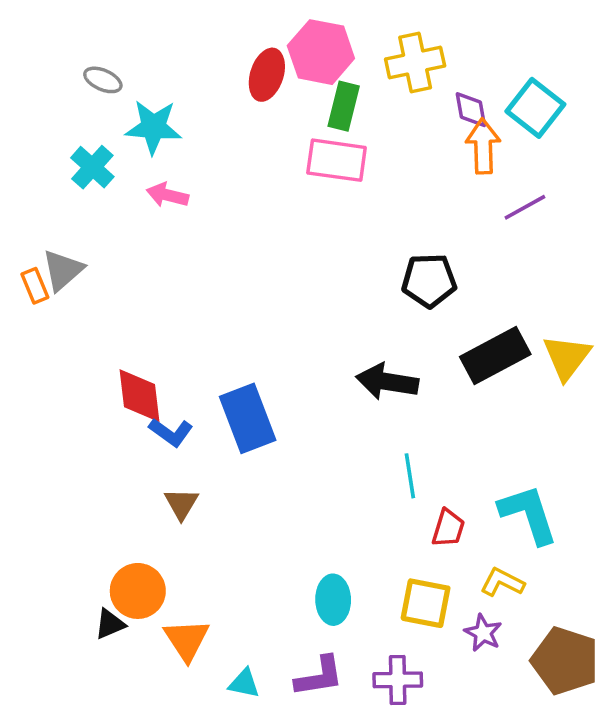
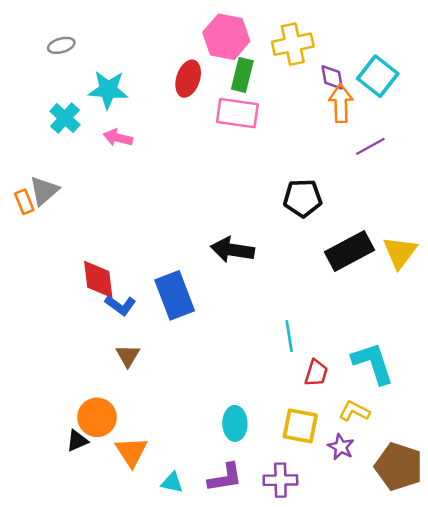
red ellipse: (267, 75) -> (188, 79), moved
gray ellipse: (103, 80) -> (61, 45), moved, turned -40
black arrow: (387, 382) -> (232, 250), moved

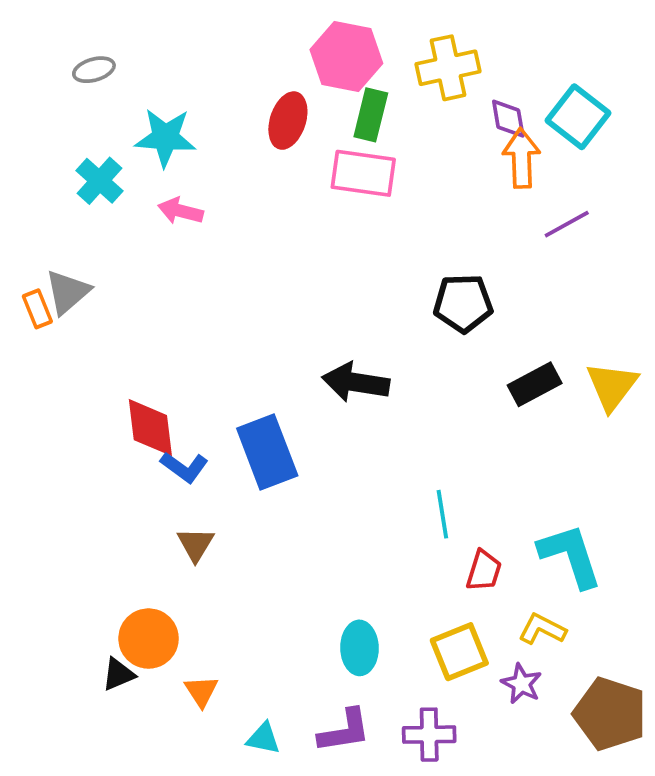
black rectangle: (349, 251) -> (535, 384), size x0.7
yellow square: (300, 426) -> (459, 652), turned -33
orange triangle: (131, 452) -> (201, 691), size x0.7

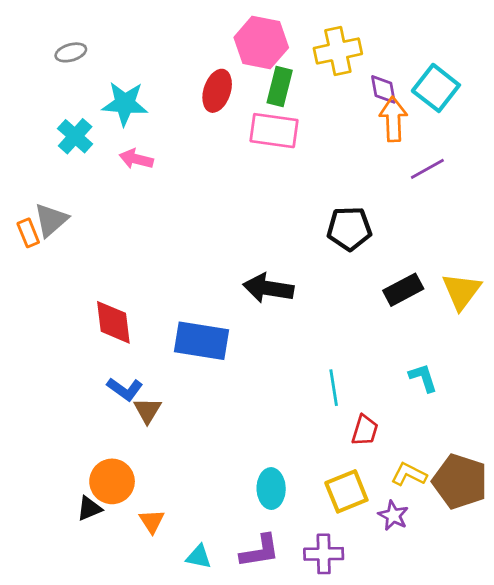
blue rectangle: (267, 452) -> (202, 341), turned -60
blue L-shape: (184, 467) -> (125, 389), moved
cyan L-shape: (570, 556) -> (423, 378), moved, size x0.6
brown pentagon: (610, 714) -> (460, 481), moved

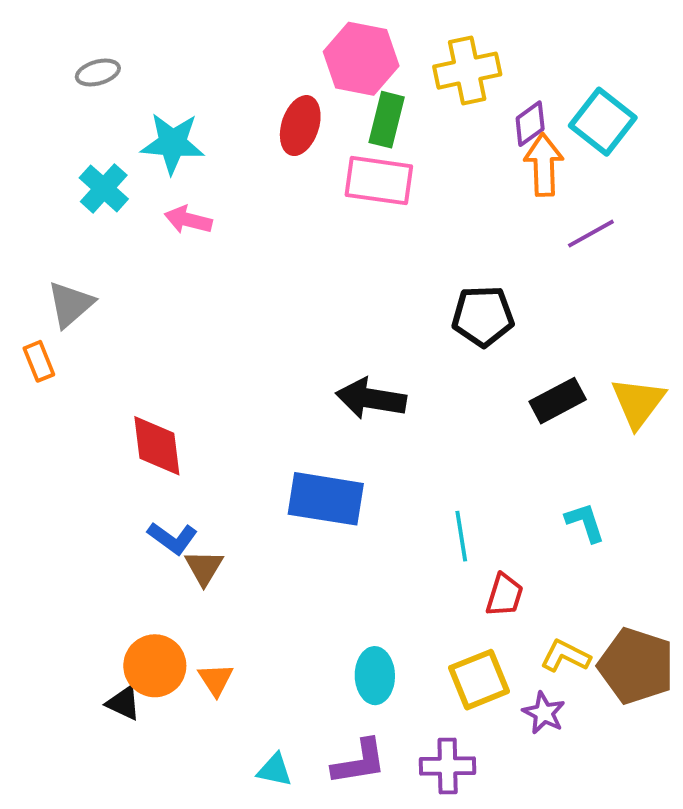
purple diamond: (383, 89) -> (530, 124), turned 64
orange rectangle: (28, 233) -> (39, 361), moved
blue rectangle: (202, 341) -> (326, 499), moved
black triangle: (89, 508) -> (123, 703), turned 48
orange triangle: (152, 521) -> (216, 680), moved

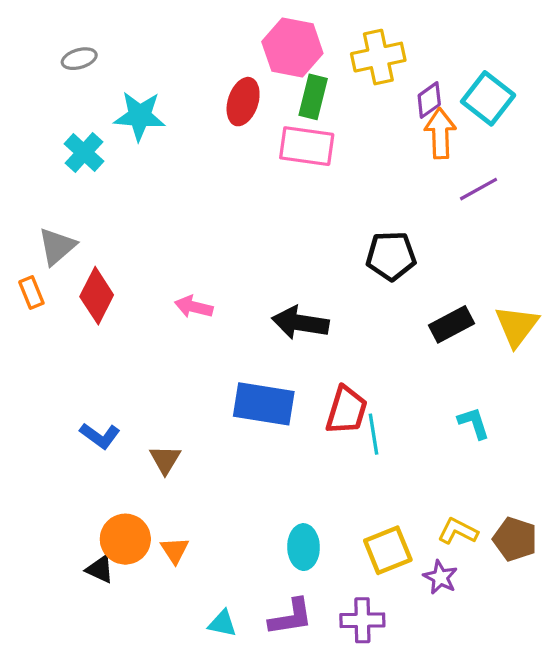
pink arrow: (188, 220) -> (194, 307), moved
red diamond: (157, 446) -> (97, 296), moved, turned 34
blue L-shape: (173, 538) -> (100, 436), moved
red trapezoid: (505, 595) -> (346, 410), moved, size x1.4
brown pentagon: (636, 666) -> (515, 539), size x0.7

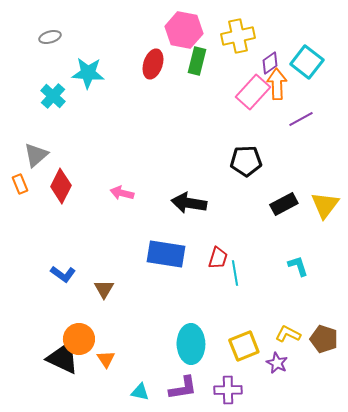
pink rectangle: (307, 146) -> (253, 92), moved, turned -56
red trapezoid: (346, 410) -> (218, 258), size x0.7
cyan ellipse: (304, 547) -> (191, 344), size x1.4
orange triangle: (175, 550) -> (106, 359), moved
black triangle: (100, 569) -> (63, 358), size x1.8

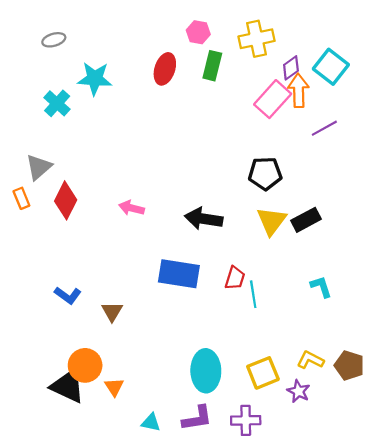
pink hexagon: (184, 30) -> (198, 32), size x0.6
yellow triangle: (325, 205) -> (272, 221), moved

